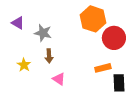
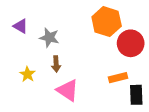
pink triangle: (59, 79) -> (68, 90), size x1.5

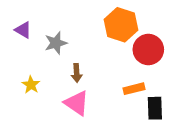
gray star: (49, 38) -> (56, 43), turned -30
brown arrow: (56, 64) -> (77, 73), moved

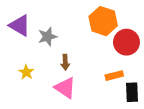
purple triangle: (23, 30) -> (20, 25), size x1.5

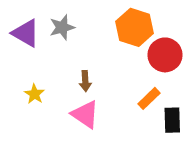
gray star: (47, 37) -> (62, 27), moved
orange rectangle: (114, 76) -> (149, 98), turned -30

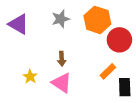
gray star: (62, 27) -> (61, 19), moved
yellow star: (34, 94) -> (30, 77), moved

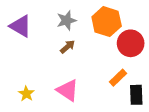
brown arrow: (62, 59) -> (68, 47), moved, turned -128
yellow star: (30, 77) -> (26, 94), moved

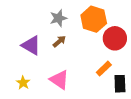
purple triangle: (21, 26) -> (31, 45), moved

